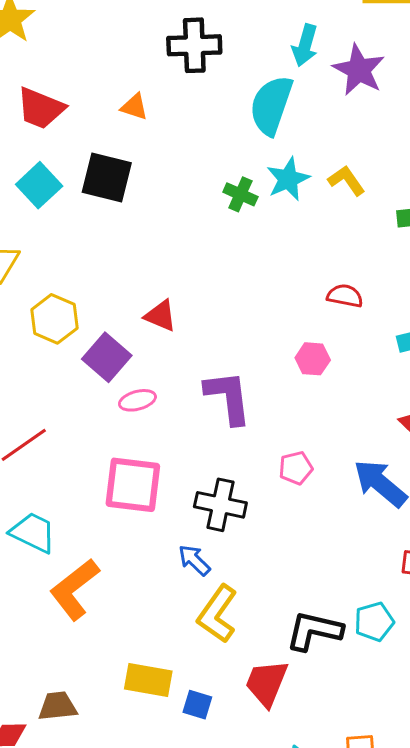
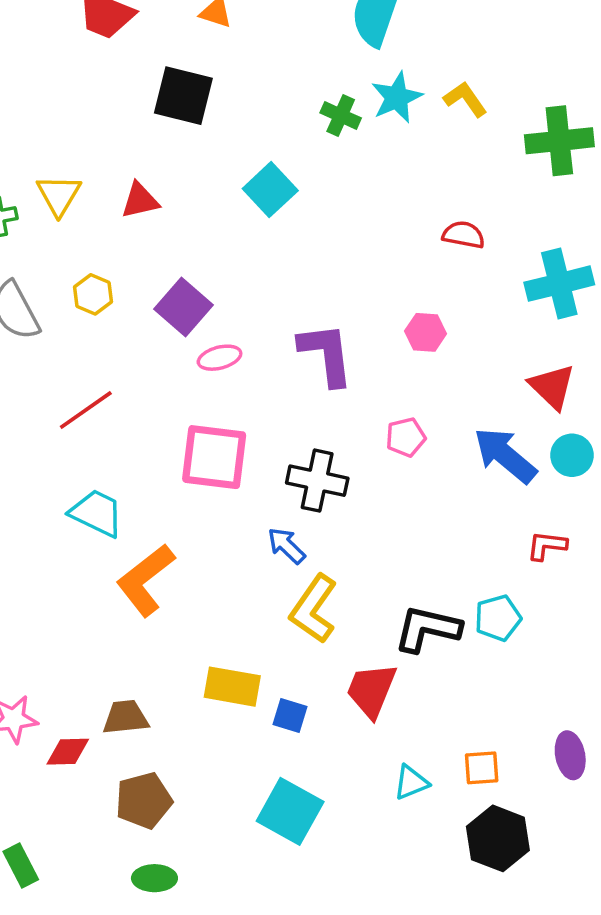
cyan square: (39, 185) -> (270, 190), moved
red triangle: (161, 316) -> (140, 200), moved, turned -36
yellow hexagon: (54, 319) -> (93, 294), moved, size x0.7
pink hexagon: (313, 359) -> (426, 332), moved

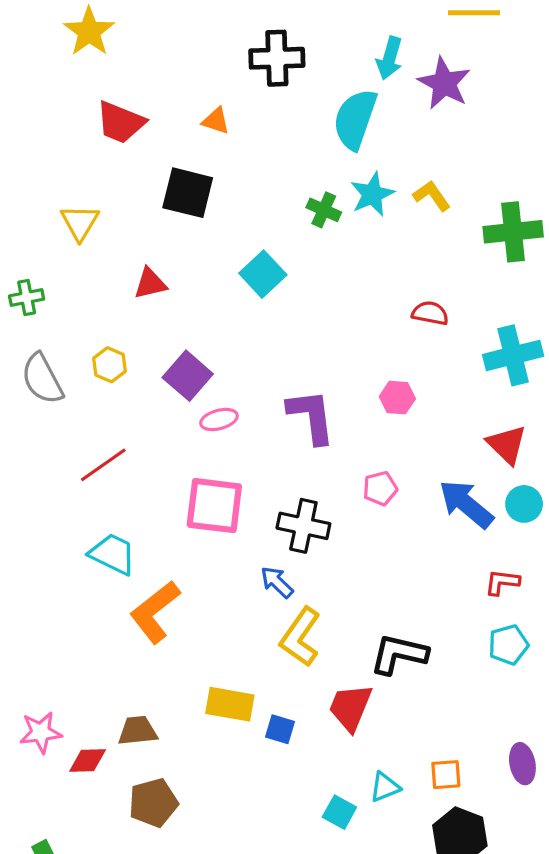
yellow triangle: (59, 195) -> (80, 222), moved
cyan pentagon: (498, 618) -> (508, 645), moved
cyan square: (290, 811) -> (339, 812), moved, size x0.6

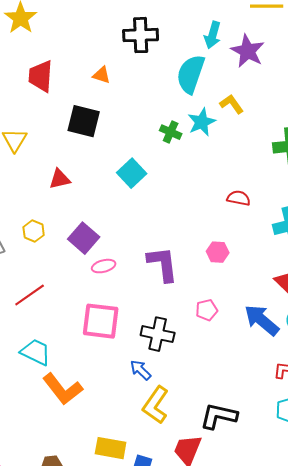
red trapezoid: (120, 122) -> (41, 76), turned 72
yellow L-shape: (432, 196) -> (232, 104), moved
orange L-shape: (155, 612) -> (63, 389), turned -90

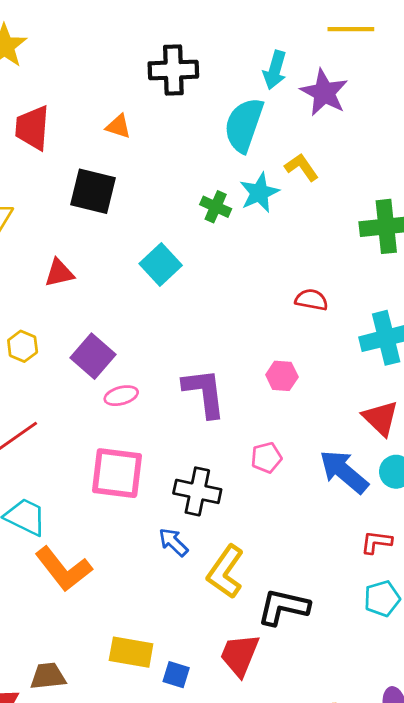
yellow L-shape: (156, 405) -> (226, 572), moved

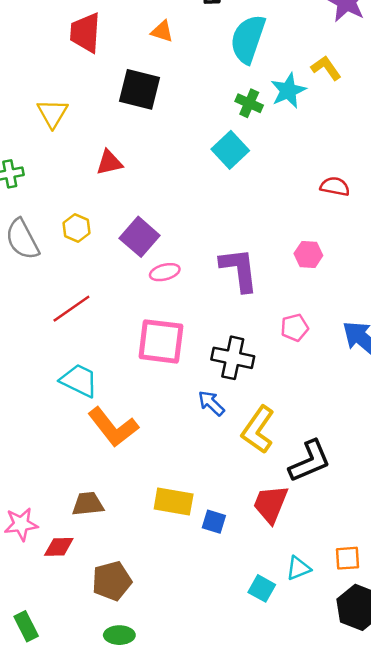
cyan semicircle: (244, 125) -> (248, 39), moved
cyan square: (161, 265) -> (230, 150), moved
black L-shape: (283, 607) -> (310, 461), turned 144
brown trapezoid: (48, 676) -> (88, 504), moved

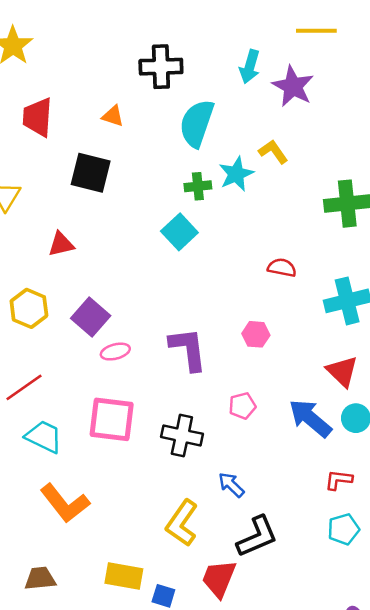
green cross: (249, 103) -> (198, 186), turned -30
yellow hexagon: (77, 228) -> (29, 308), size x1.4
cyan trapezoid: (79, 381) -> (44, 437), moved
blue arrow: (211, 403) -> (231, 485), moved
yellow L-shape: (258, 430) -> (182, 523), moved

